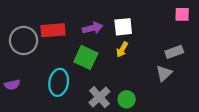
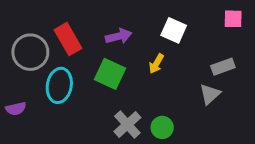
white square: (123, 27) -> (174, 30), moved, turned 30
red rectangle: (53, 30) -> (68, 39), turned 65
cyan ellipse: (59, 82) -> (59, 85), moved

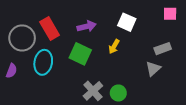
purple semicircle: (16, 109) -> (12, 71), moved, turned -56

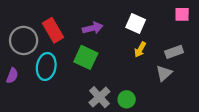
yellow arrow: (114, 46) -> (140, 50), moved

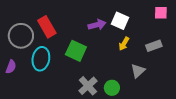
purple arrow: (93, 28) -> (97, 25), moved
gray triangle: (164, 73) -> (138, 71), moved

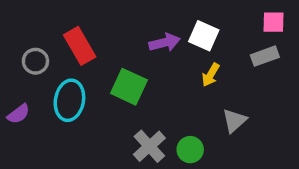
gray circle: (21, 36) -> (35, 61), size x0.6
gray rectangle: (154, 46) -> (265, 56), moved
purple semicircle: (11, 67) -> (18, 114), turned 32

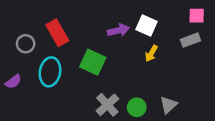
gray triangle: (234, 121) -> (168, 105), moved

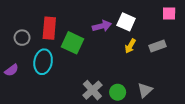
red rectangle: (57, 33) -> (49, 28), turned 35
gray rectangle: (190, 40) -> (158, 46), moved
green square: (93, 62) -> (72, 43), moved

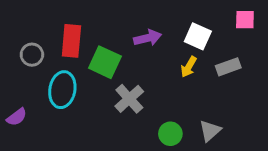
white square: (126, 22) -> (198, 36), moved
purple semicircle: (12, 70) -> (17, 117), moved
gray cross: (92, 90) -> (129, 99), moved

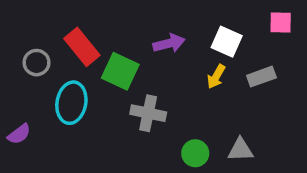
red rectangle: (71, 41) -> (82, 47), turned -44
gray cross: (129, 99) -> (148, 113), turned -36
gray triangle: (210, 131) -> (241, 150), turned 40

